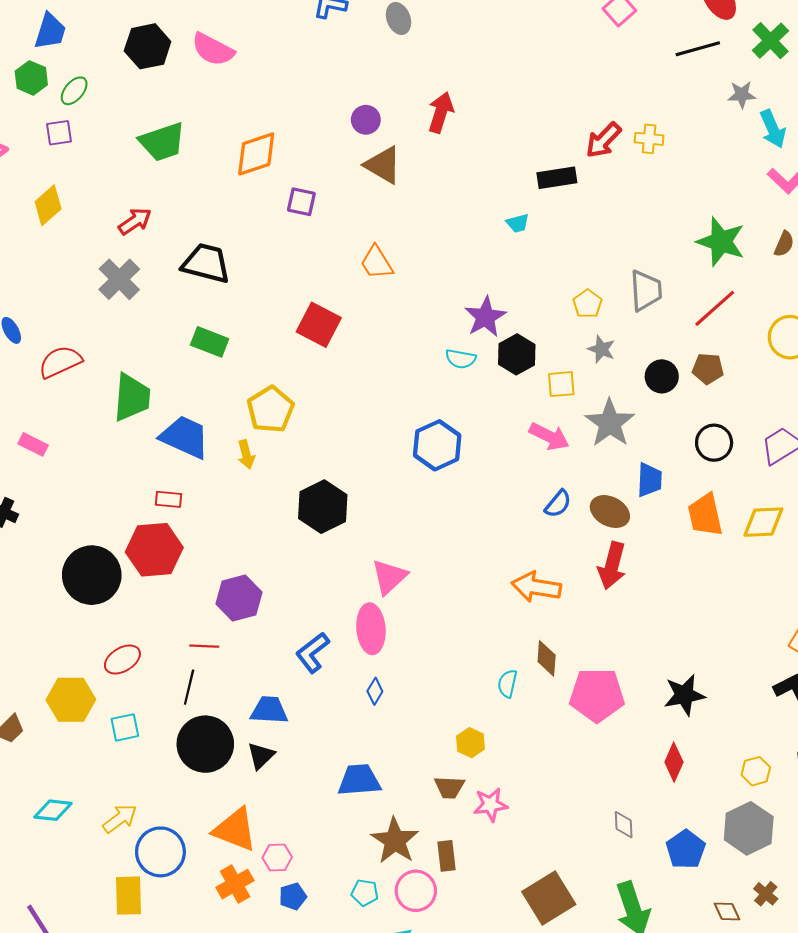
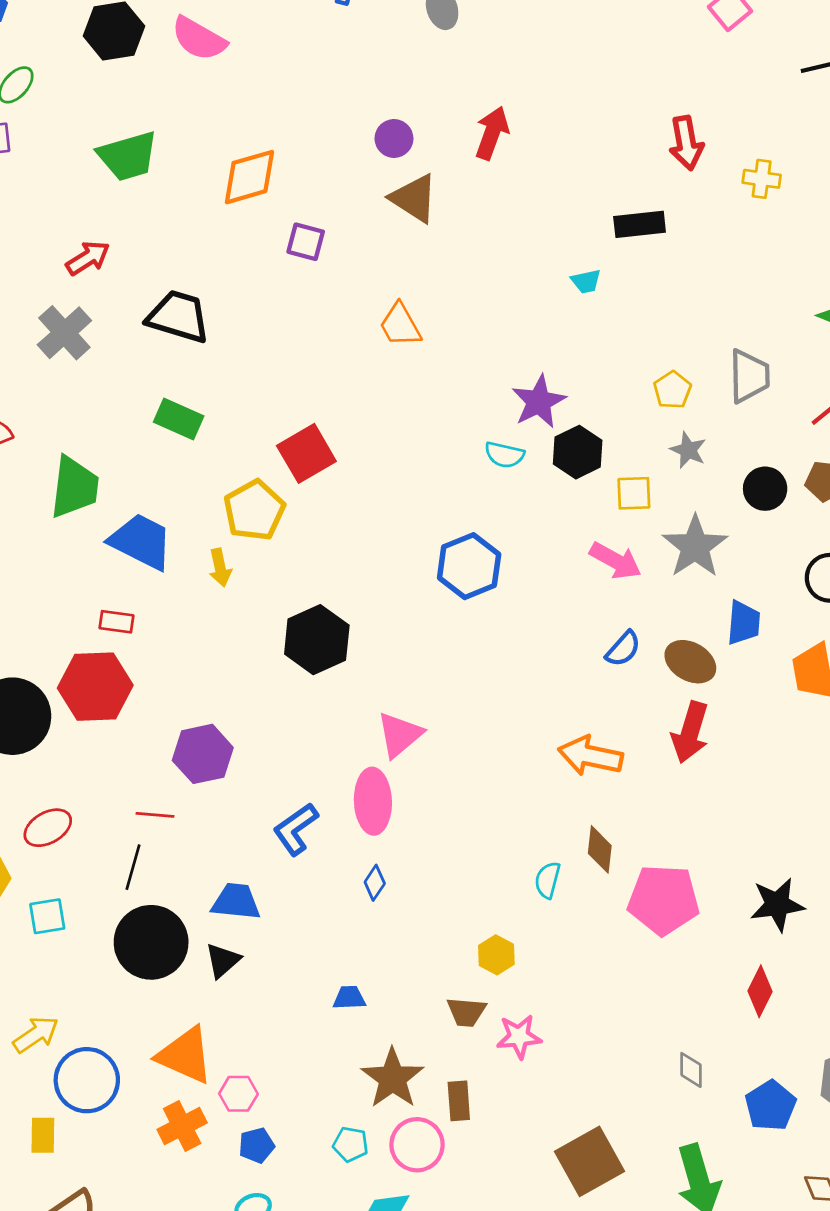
red arrow: (603, 140) -> (686, 143), moved, turned -57
red square: (319, 325) -> (306, 453), moved, turned 30
blue trapezoid: (359, 780) -> (349, 998), size x0.6
yellow rectangle: (128, 896) -> (43, 1135), size x0.7

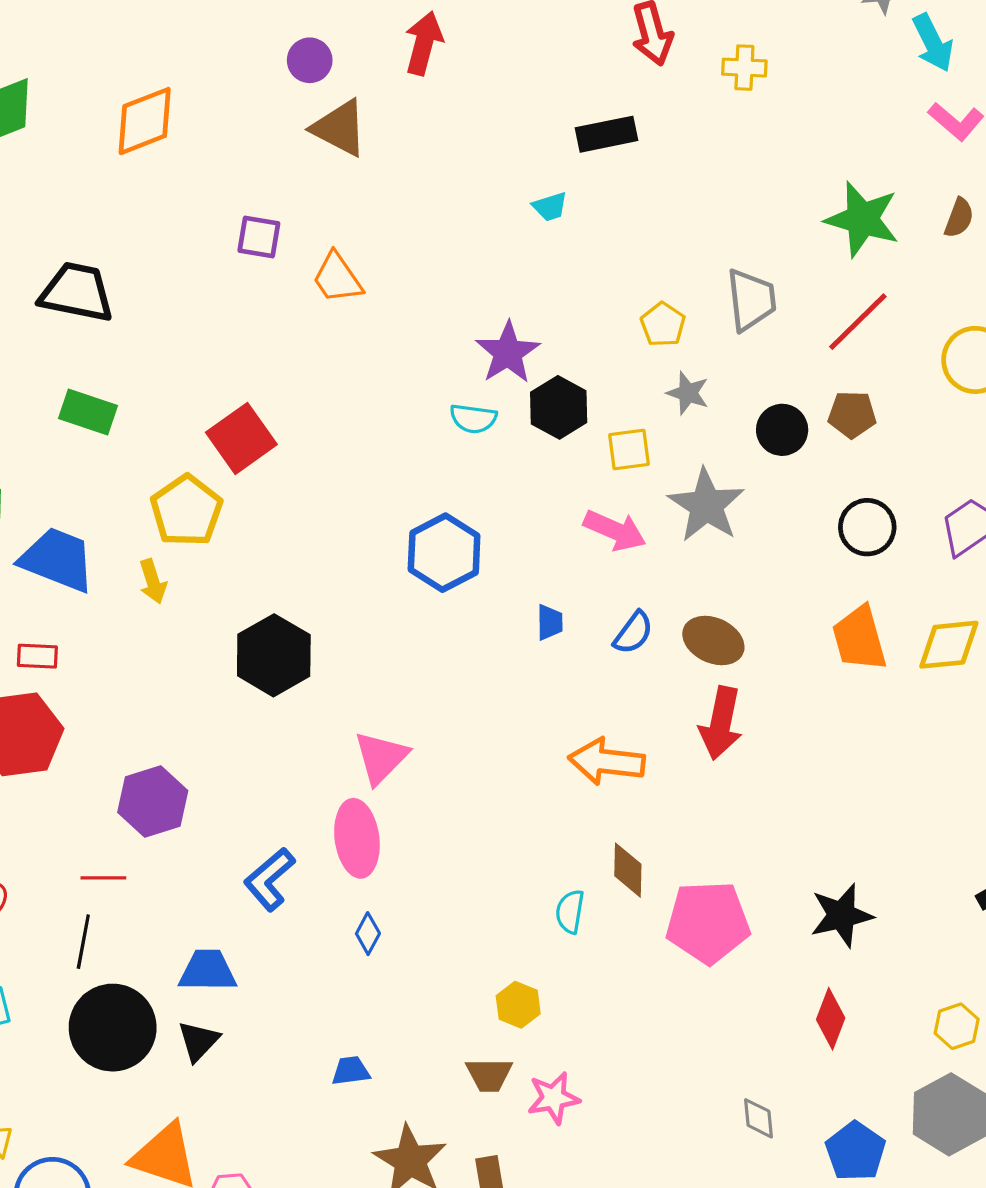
purple square: (306, 242) -> (259, 237), moved
blue trapezoid: (744, 623) -> (550, 622), moved, size x0.7

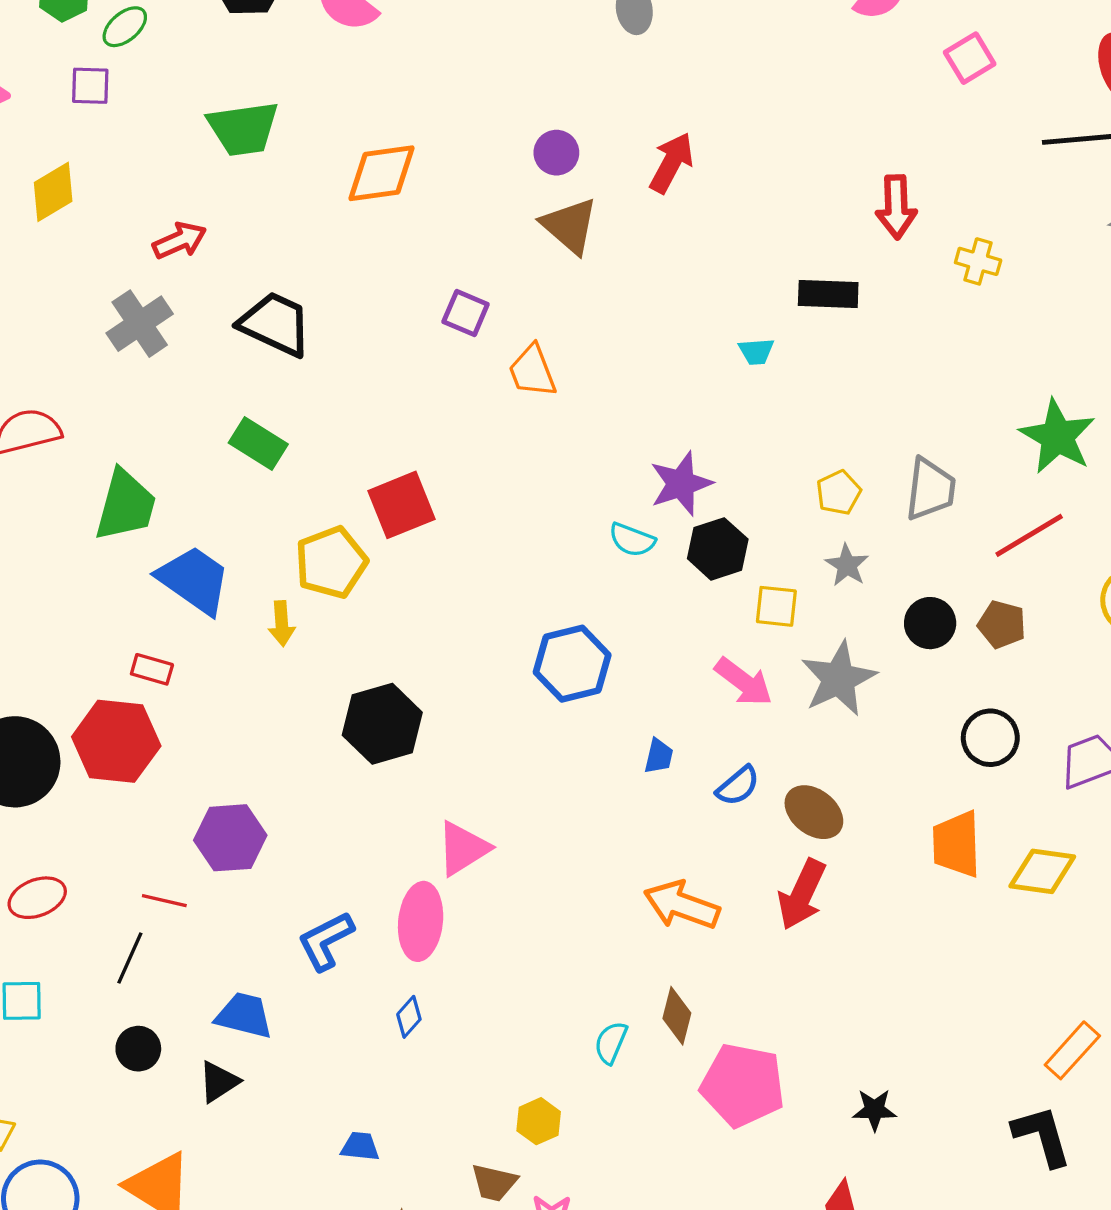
black star: (842, 915) -> (874, 1110), size x0.7
black circle: (113, 1028) -> (138, 1049), size x0.5

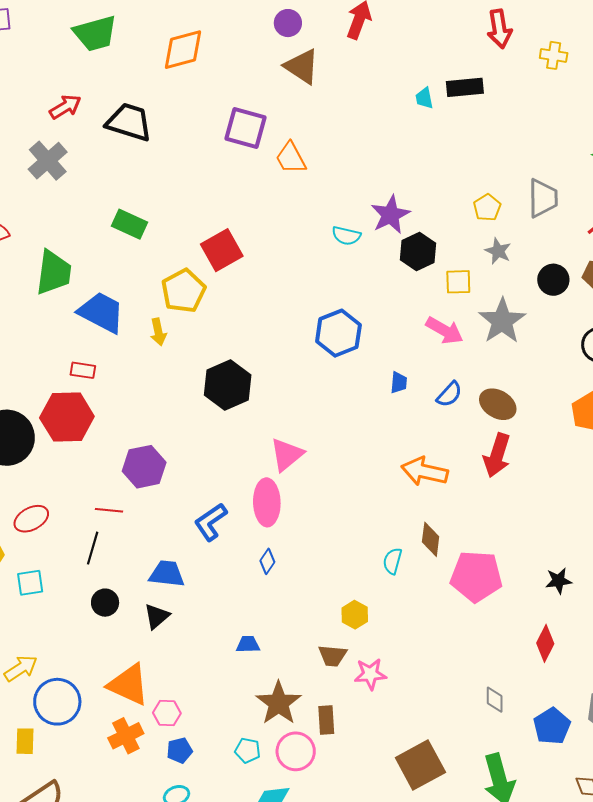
purple square: (466, 313) -> (245, 128), size x1.5
black trapezoid: (275, 324) -> (129, 122), moved
cyan trapezoid: (756, 351) -> (424, 98), moved, turned 90
cyan semicircle: (632, 540) -> (346, 236), moved

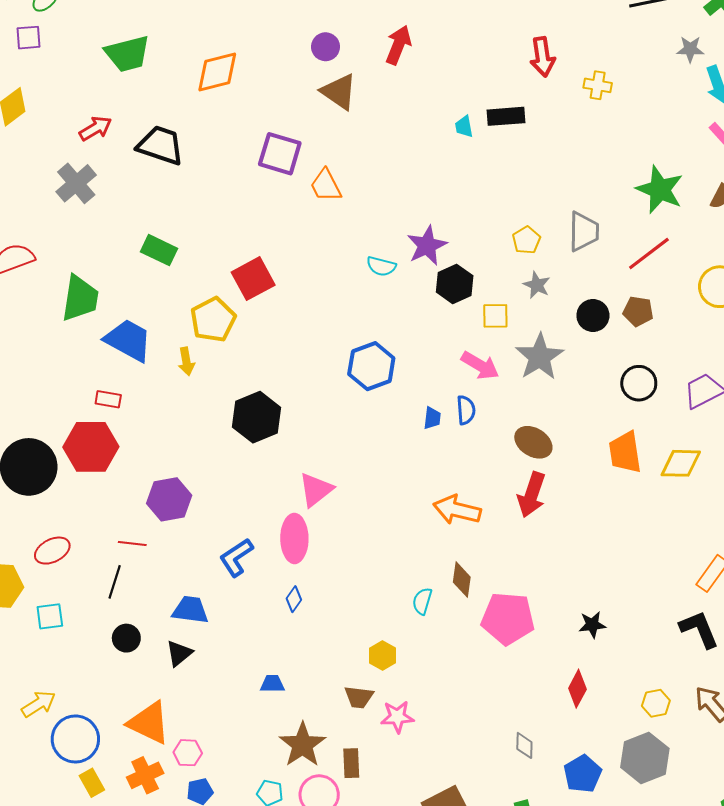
blue semicircle: (449, 394) -> (466, 410), moved, turned -48
yellow rectangle: (25, 741) -> (92, 783), moved, turned -32

